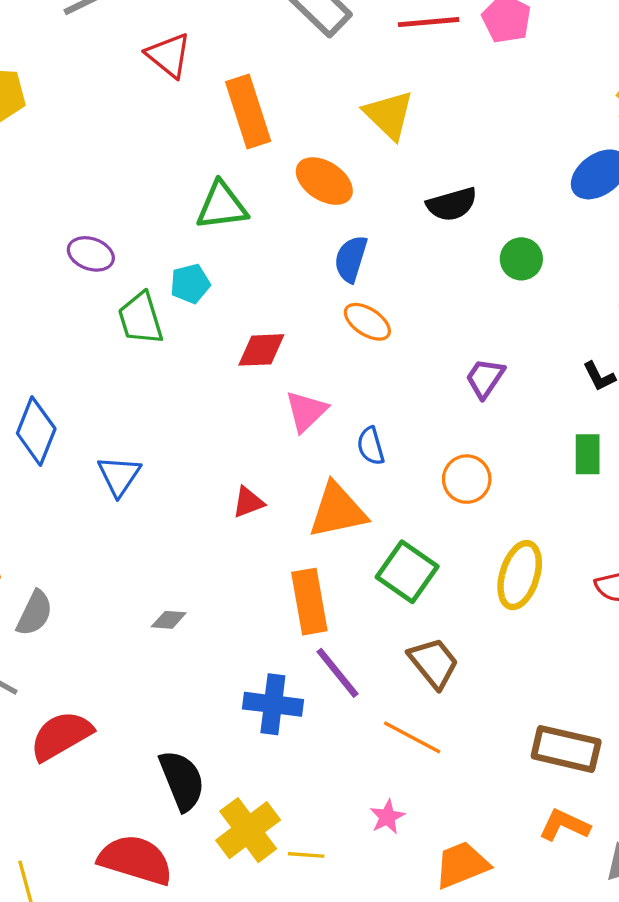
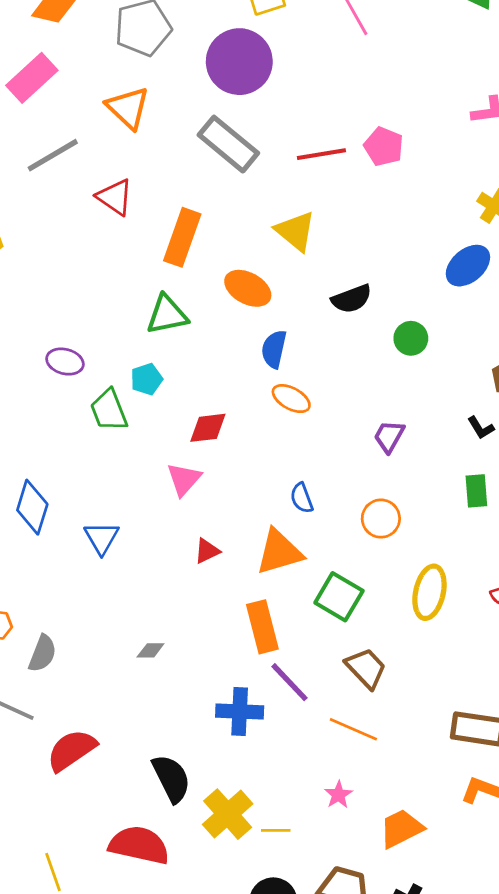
orange rectangle: (248, 111) -> (182, 237), turned 42
pink triangle: (306, 411) -> (184, 479), moved

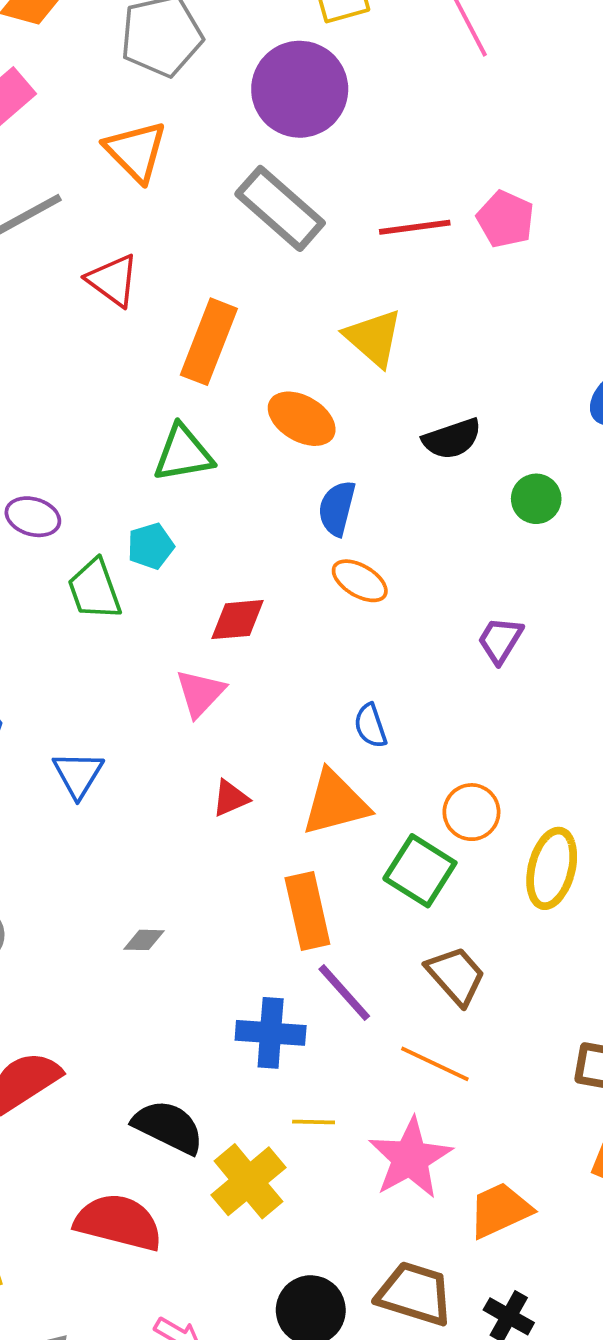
orange circle: (381, 519) -> (471, 812), moved
black semicircle: (171, 778) -> (168, 1127), turned -39
pink star: (338, 795) -> (410, 1158), size x2.0
yellow line: (276, 830) -> (314, 1122), moved

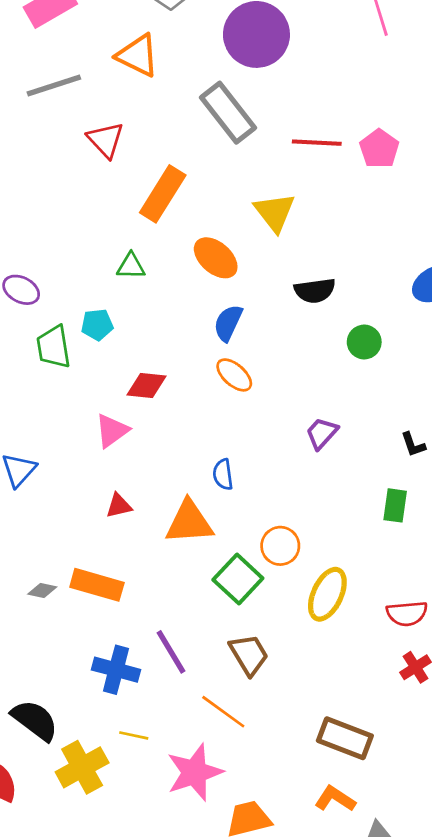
orange triangle: (136, 151) -> (138, 55), turned -30
green triangle: (183, 453) -> (131, 266), size x0.7
orange rectangle: (307, 911) -> (97, 585), moved, turned -72

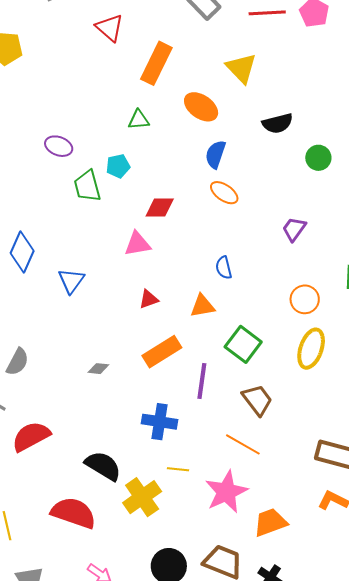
pink triangle: (112, 431) -> (137, 244), turned 32
orange triangle: (189, 522) -> (202, 306), size x0.7
orange circle: (280, 546) -> (305, 299), moved
orange rectangle: (97, 585) -> (162, 352), moved, turned -42
purple line: (171, 652) -> (202, 381), moved, turned 45

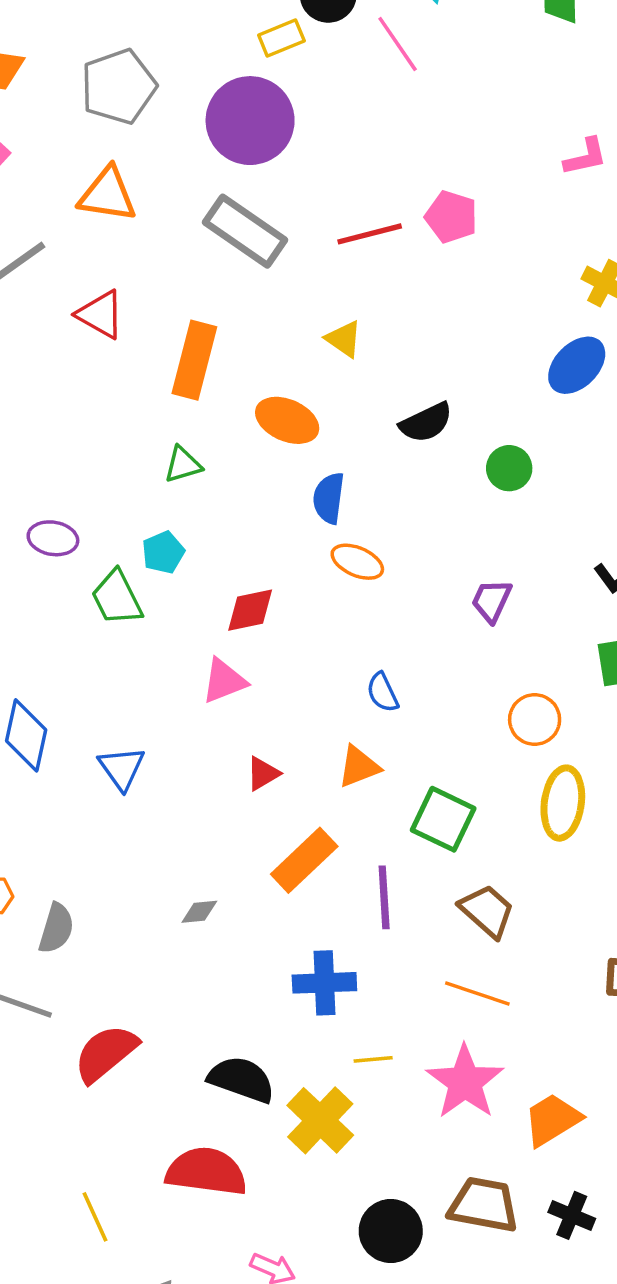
yellow triangle: (241, 68) -> (344, 339), size x0.7

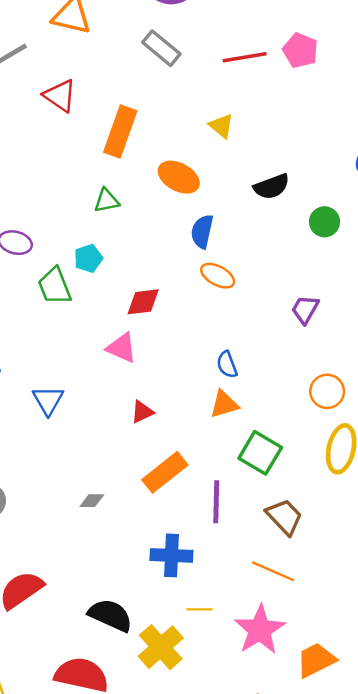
gray rectangle: (245, 231) -> (161, 48), size x0.7
pink triangle: (224, 681) -> (122, 348), turned 40
orange triangle: (359, 767) -> (224, 404), moved

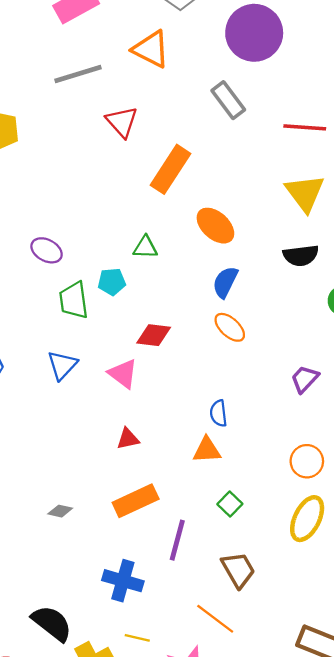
yellow triangle: (221, 126) -> (305, 193), moved, size x1.6
green triangle: (106, 201) -> (145, 247), moved
blue triangle: (48, 400) -> (62, 365), moved
green square: (260, 453) -> (230, 504), size x0.6

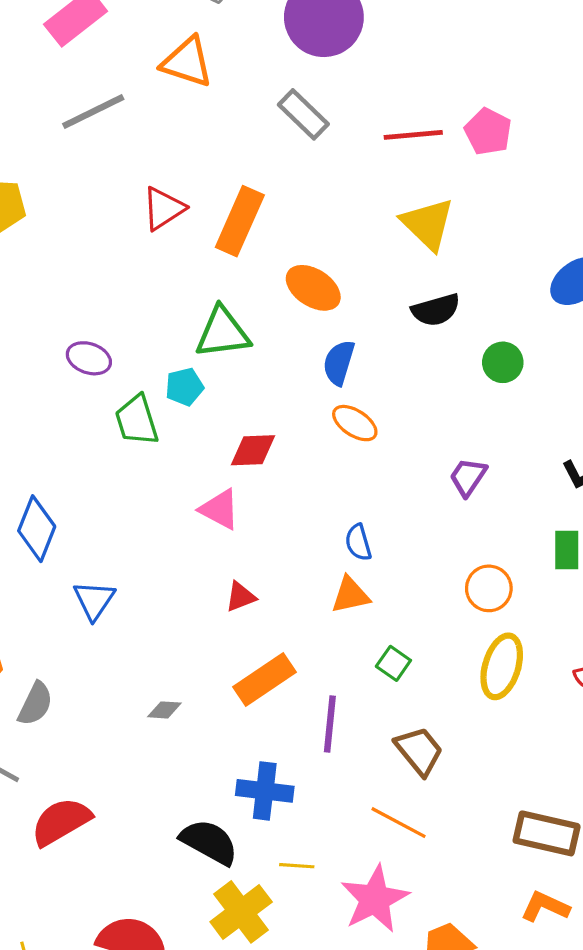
red triangle: (122, 122) -> (163, 209), moved, turned 48
green triangle: (145, 247) -> (223, 333), size x1.6
blue triangle: (62, 365) -> (94, 600), moved
black semicircle: (52, 623) -> (209, 842), moved

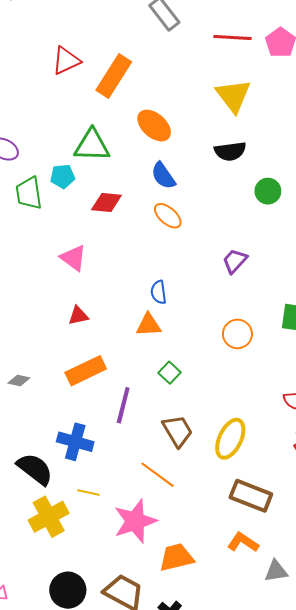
blue semicircle: (339, 363) -> (163, 176), turned -60
red diamond: (253, 450) -> (106, 203), moved
yellow ellipse: (502, 666) -> (230, 439), moved

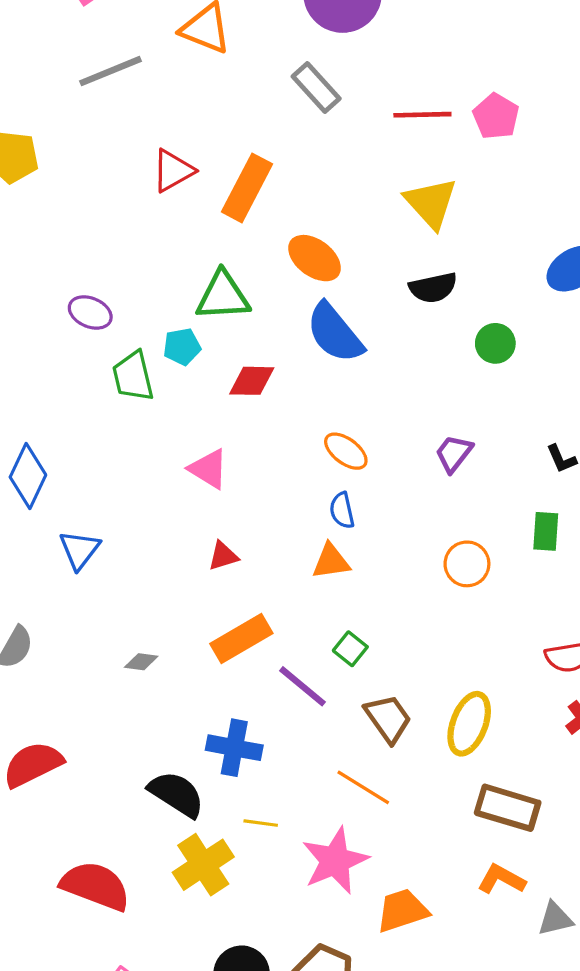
blue semicircle: (163, 176) -> (335, 333), size x1.5
orange ellipse: (168, 216) -> (346, 451), moved
green square: (169, 373) -> (350, 649), moved
purple line: (123, 405) -> (302, 686), turned -60

